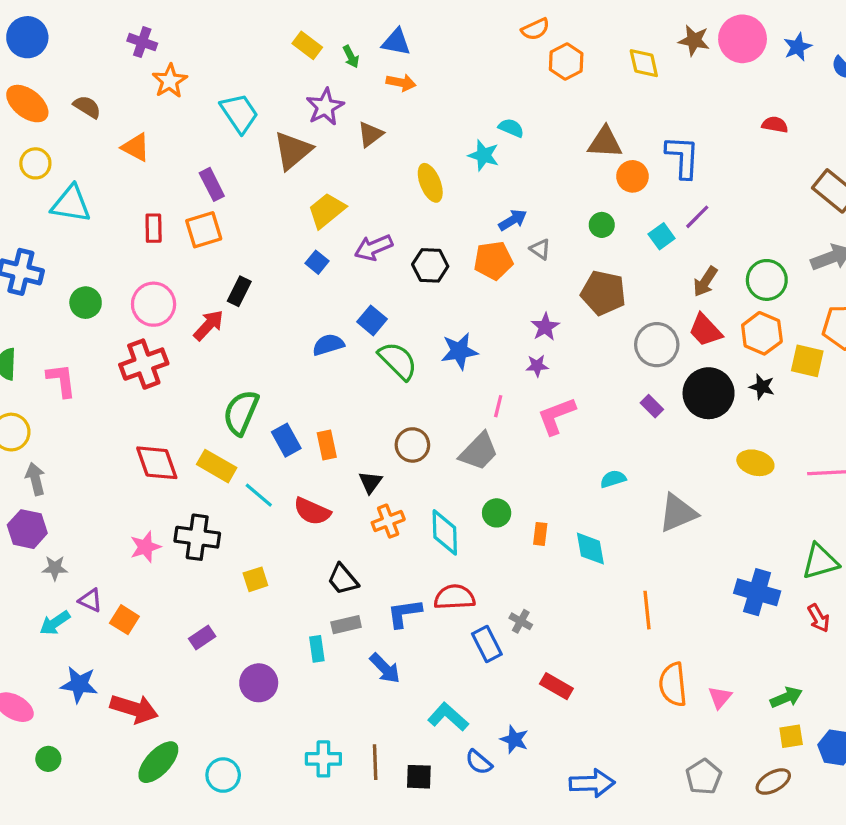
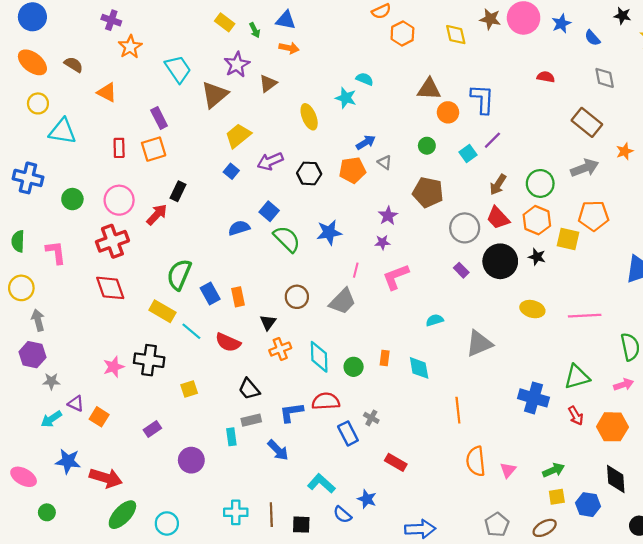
red diamond: (157, 463) -> (110, 288), moved
green circle: (497, 513) -> (354, 367), moved

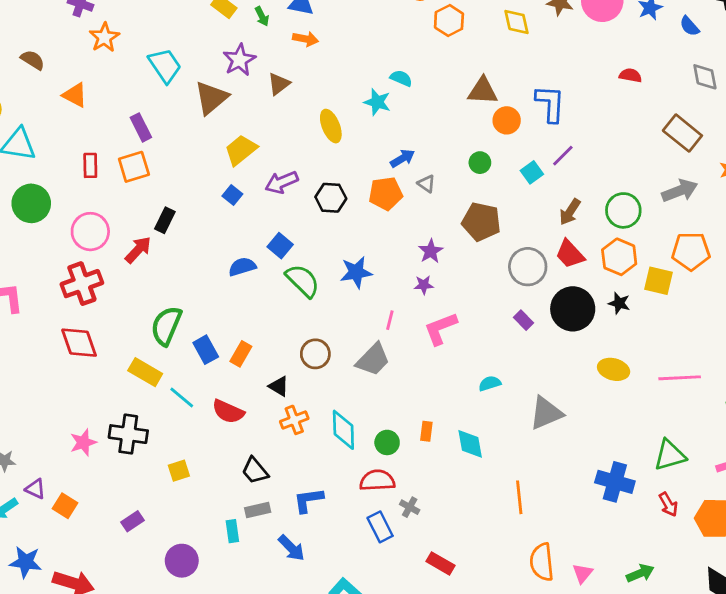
green circle: (72, 199) -> (31, 203), moved, size x1.4
orange rectangle: (238, 297) -> (241, 354), turned 42
black triangle: (268, 322) -> (279, 386), turned -35
red semicircle: (326, 401) -> (377, 480), moved

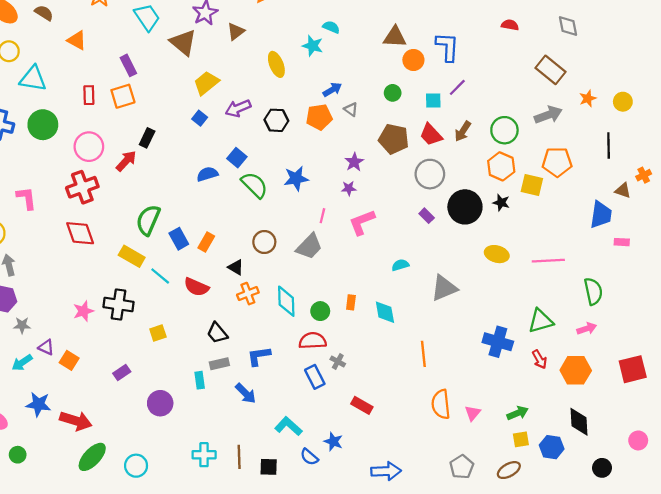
brown triangle: (211, 98) -> (183, 42), turned -40
cyan square: (532, 172) -> (433, 101), turned 35
red trapezoid: (570, 254) -> (431, 135), moved

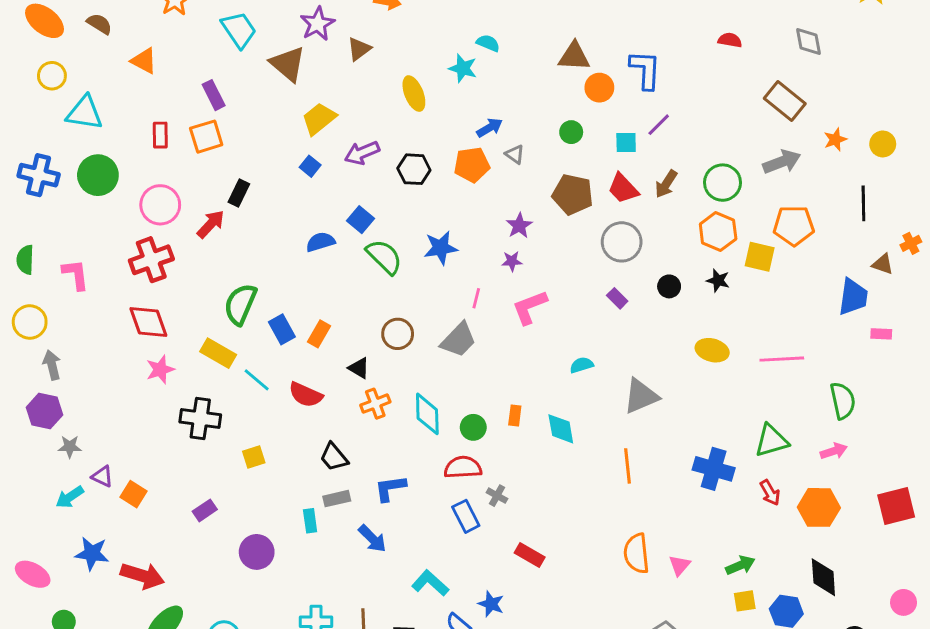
black circle: (465, 207) -> (669, 286), size x0.5
pink star: (83, 311) -> (160, 369), moved
orange line: (423, 354) -> (628, 466), moved

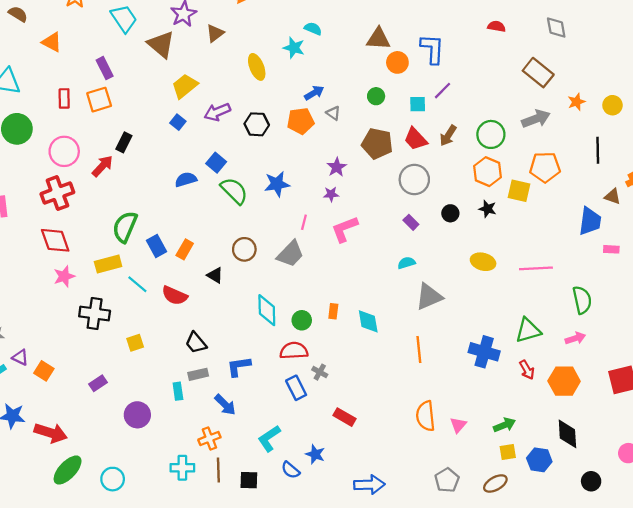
yellow rectangle: (218, 353) -> (108, 264), turned -45
cyan semicircle: (582, 365) -> (406, 263), moved
orange cross: (375, 404) -> (209, 438), moved
cyan L-shape: (430, 583) -> (269, 438), turned -76

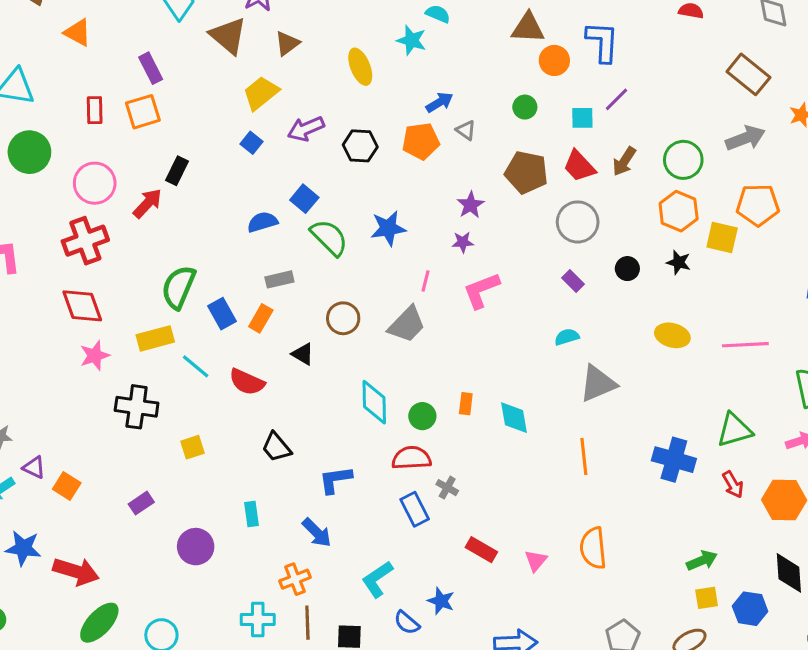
brown triangle: (215, 33) -> (287, 43), moved
gray rectangle: (198, 374) -> (279, 279), moved
pink triangle: (458, 425) -> (536, 561), moved

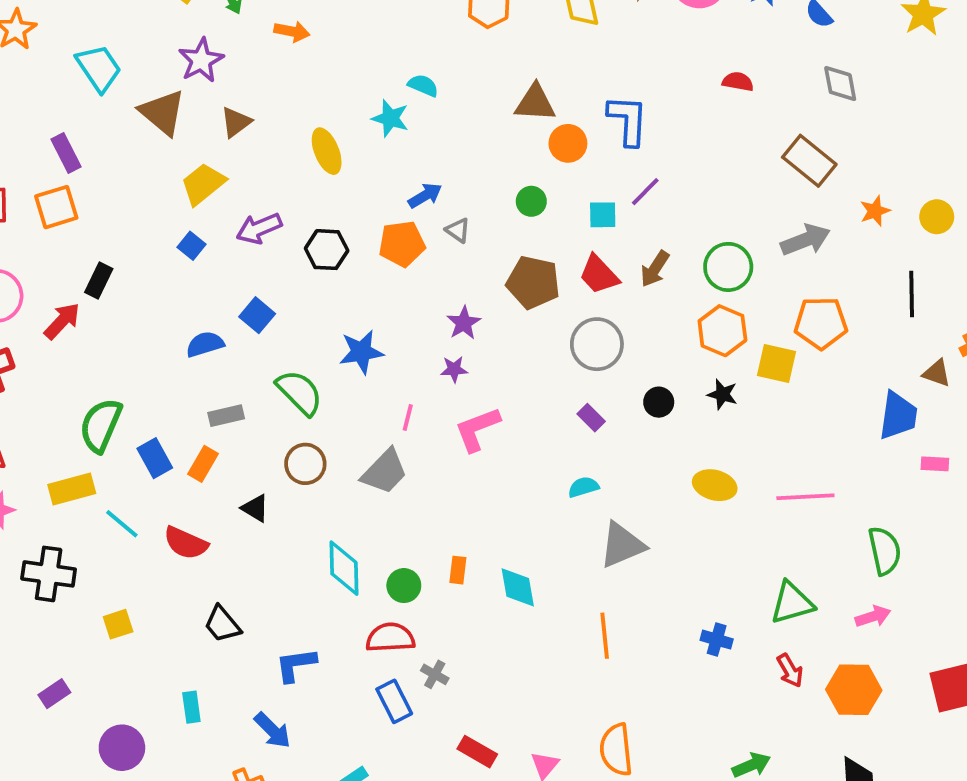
green semicircle: (329, 238) -> (300, 392), moved
blue cross: (674, 460) -> (717, 640), size x0.6

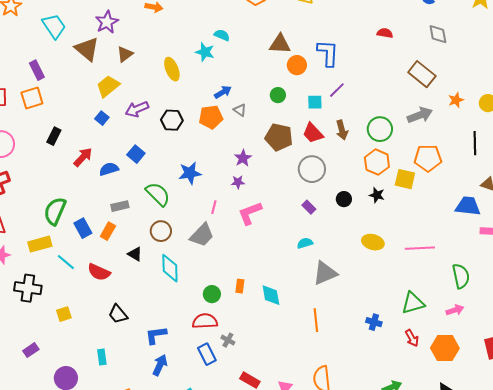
brown arrow: (655, 269) -> (342, 130), turned -48
red arrow: (62, 321) -> (83, 157), moved
blue trapezoid: (898, 416) -> (468, 206), turned -92
cyan diamond: (344, 568) -> (170, 268), moved
blue arrow: (273, 730) -> (160, 365), moved, turned -110

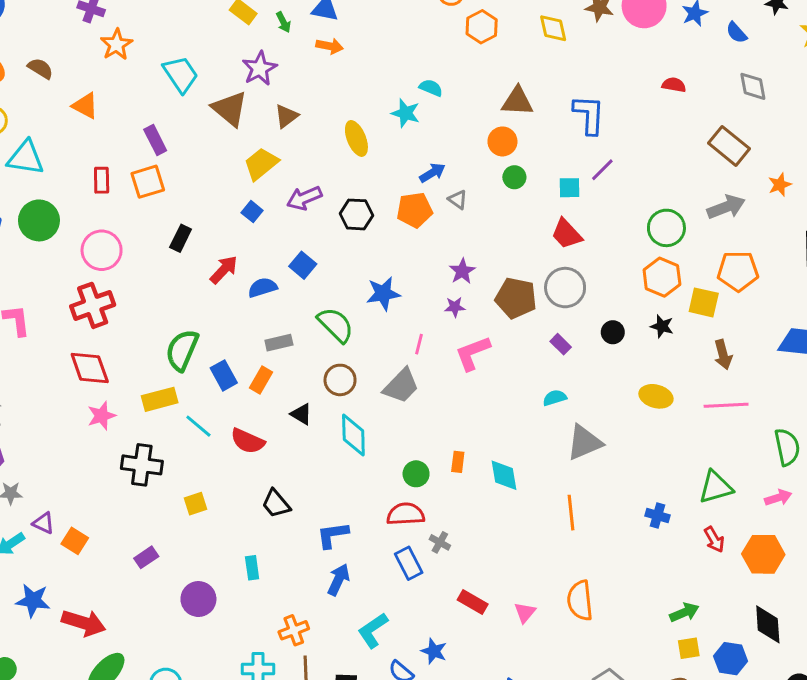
orange circle: (297, 65) -> (502, 141), moved
brown arrow: (342, 130) -> (723, 355), moved
brown pentagon: (279, 137) -> (516, 298), moved

